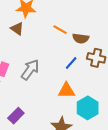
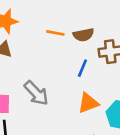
gray arrow: (30, 70) -> (36, 93), turned 120

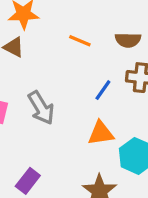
brown semicircle: (84, 35) -> (128, 40), moved

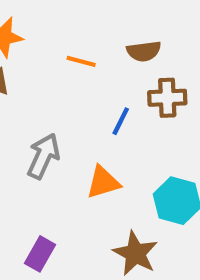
gray arrow: (41, 108) -> (43, 156), turned -116
orange triangle: (101, 133) -> (103, 182), moved

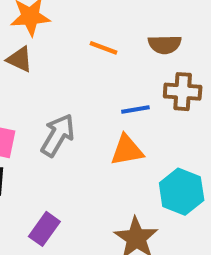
blue line: (121, 121) -> (135, 109), turned 48
orange triangle: (103, 182) -> (127, 150), moved

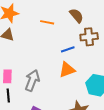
brown semicircle: (165, 44) -> (76, 16), turned -119
gray arrow: (58, 135) -> (32, 80), moved

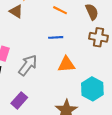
blue line: (68, 49) -> (56, 37), moved

